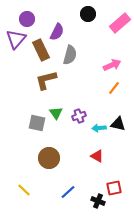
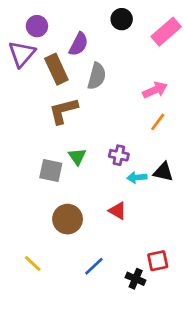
purple cross: (79, 116) -> (119, 155), moved, turned 32
red triangle: (97, 156) -> (117, 211), moved

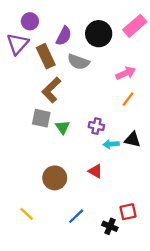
black circle: (122, 19) -> (99, 34), moved, size x1.5
gray semicircle: (97, 76) -> (78, 62), turned 95
brown L-shape: (63, 111) -> (51, 90), turned -30
gray square: (51, 170) -> (41, 118), moved

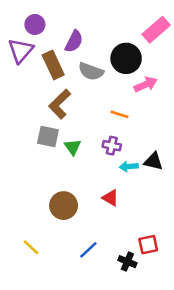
black circle: (99, 34) -> (126, 58), moved
orange line: (128, 99) -> (120, 114), moved, turned 70

